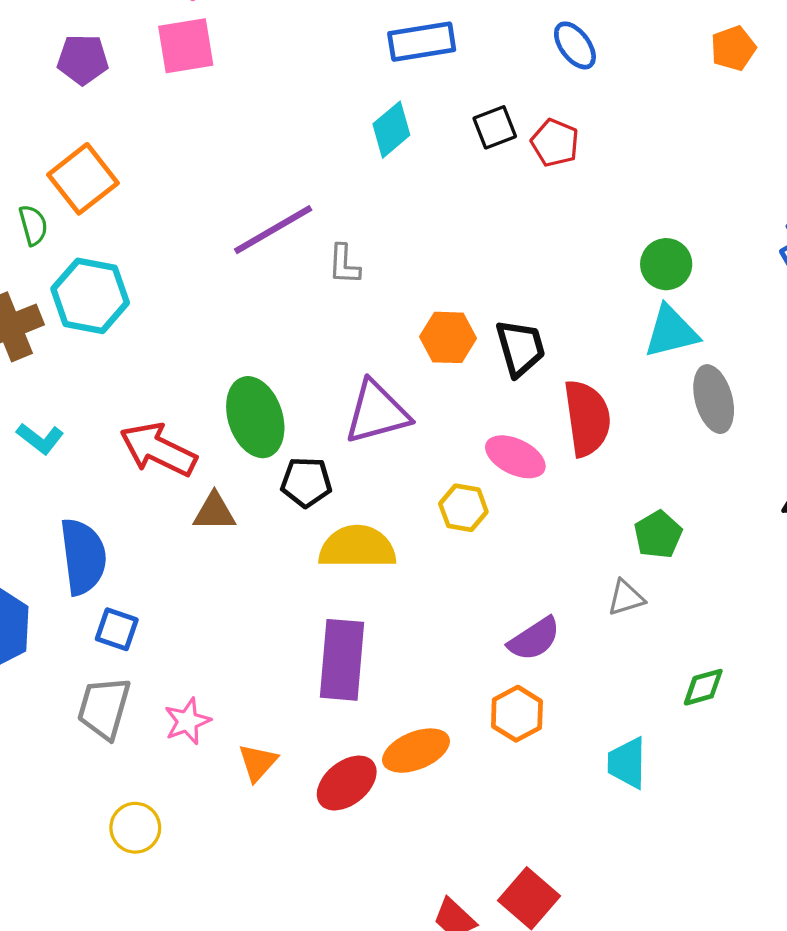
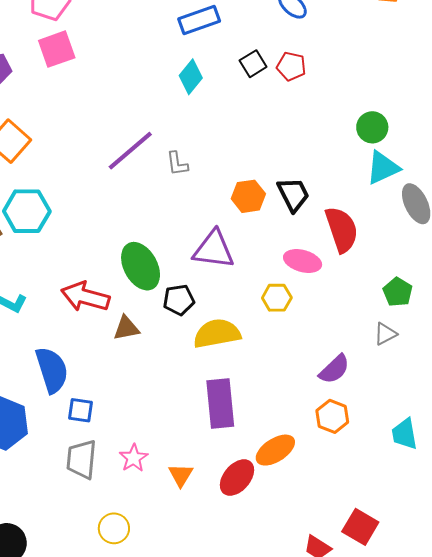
purple triangle: (377, 412) -> (214, 250), turned 33

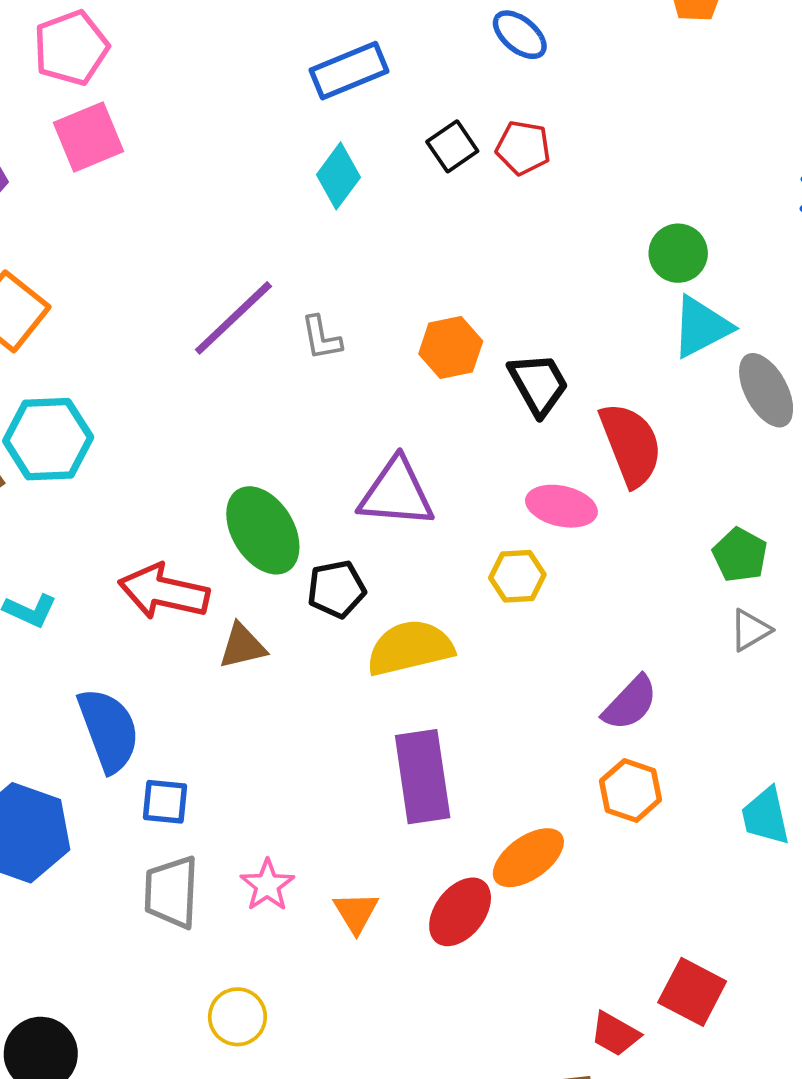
orange hexagon: (248, 196) -> (451, 347), moved
gray triangle: (385, 334) -> (750, 630), moved

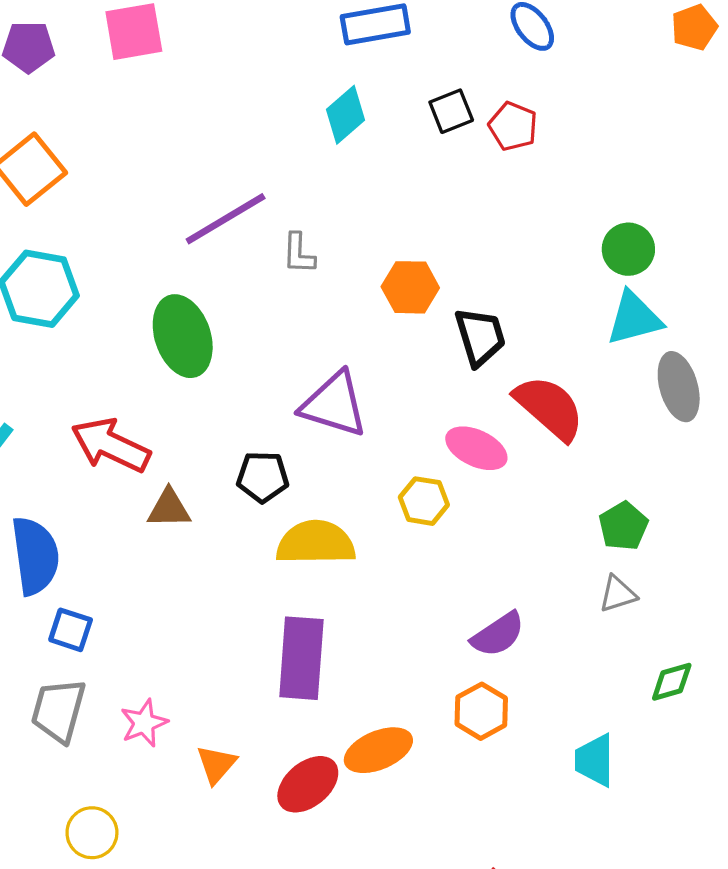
red semicircle: (631, 444) -> (549, 408), turned -40
green ellipse: (263, 530) -> (183, 336), moved

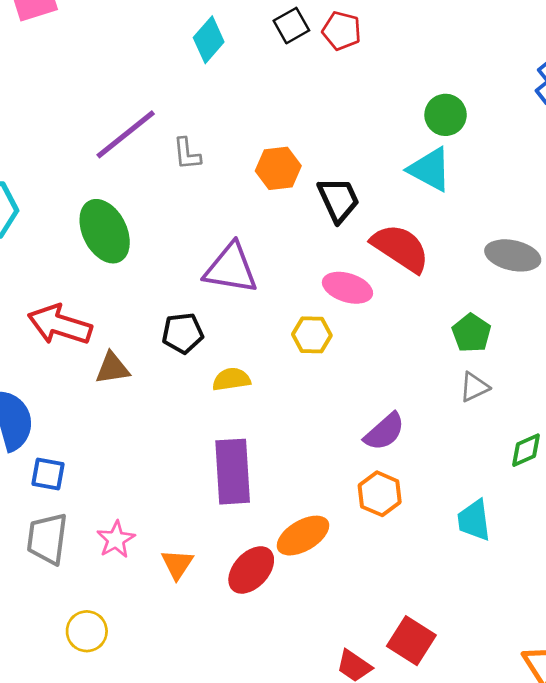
cyan triangle: (634, 318) -> (430, 169), moved, turned 51
gray ellipse: (679, 387) -> (513, 255), moved, turned -54
yellow semicircle: (316, 543) -> (231, 379), size x0.6

